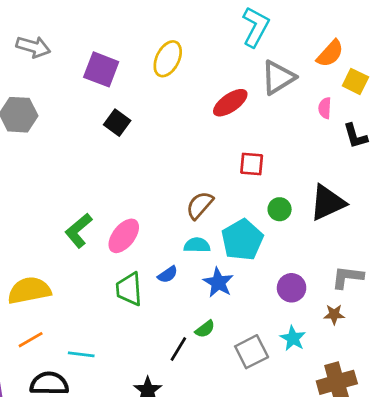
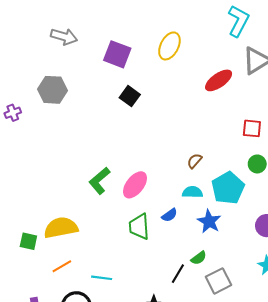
red square: (252, 164) -> (252, 128), moved
brown semicircle: (200, 205) -> (195, 161), size x0.7
gray square: (252, 352) -> (219, 281), moved

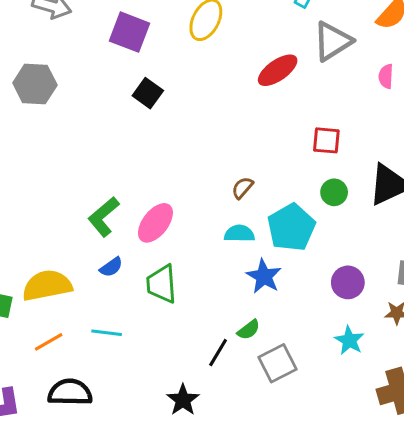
blue semicircle: (169, 215) -> (111, 267), moved
cyan line: (102, 278) -> (107, 333), moved

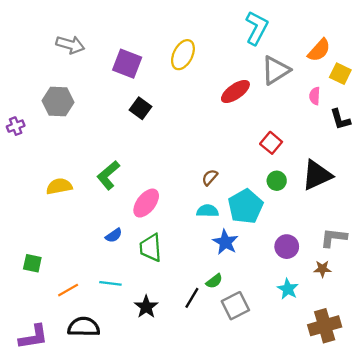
red square: (326, 140) -> (271, 143), turned 35
green L-shape: (104, 217) -> (108, 175), moved
yellow semicircle: (47, 285) -> (59, 186), moved, size x0.7
black star: (183, 400) -> (146, 307), moved

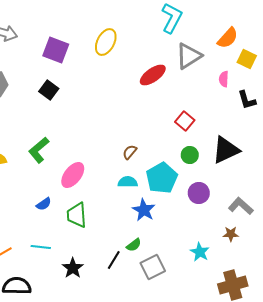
black square: (141, 108) -> (49, 90), moved
gray L-shape: (334, 238) -> (241, 206), turned 35
purple circle: (287, 247) -> (199, 193), moved

